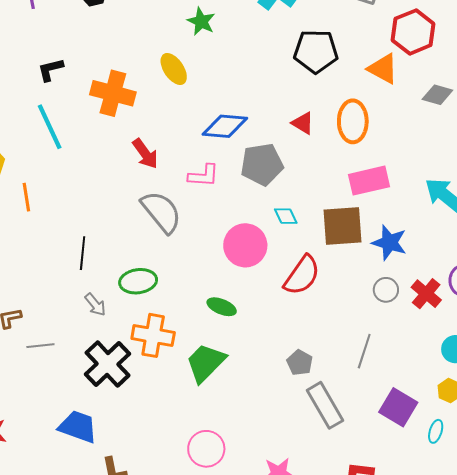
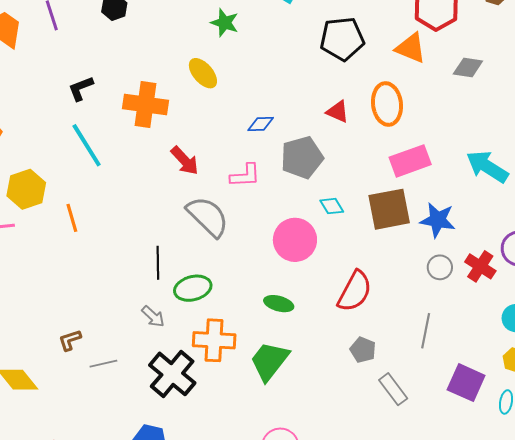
blue diamond: (225, 126) -> (261, 124), size x0.6
black line: (83, 253) -> (158, 263), moved
red semicircle: (302, 275) -> (355, 291), moved
gray rectangle: (325, 405) -> (393, 389), size x0.7

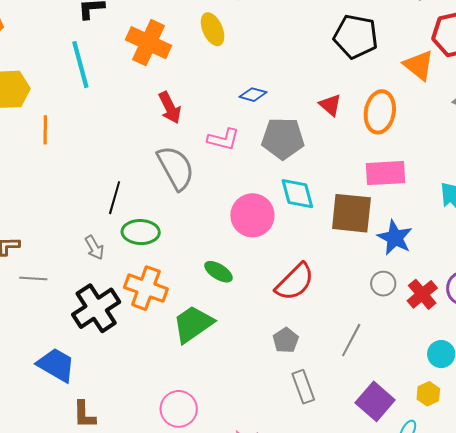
cyan diamond: (332, 206) -> (297, 194), size x1.5

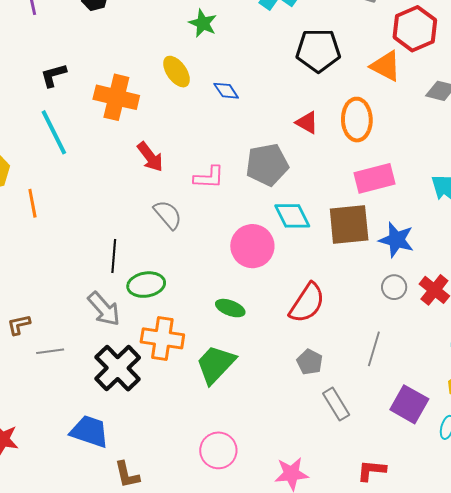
blue diamond: (253, 95) -> (226, 91), moved, turned 52
gray semicircle: (176, 168) -> (168, 215), size x0.7
gray arrow: (94, 248) -> (104, 309), size x1.5

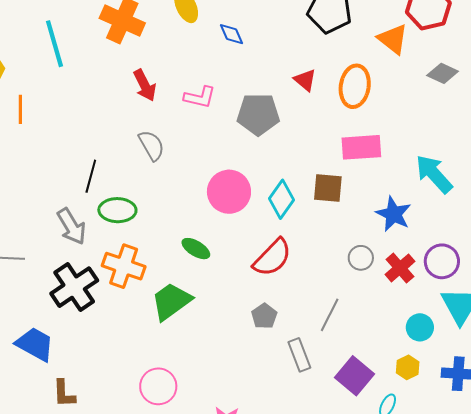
pink L-shape: (209, 177) -> (200, 97), moved
cyan diamond: (292, 216) -> (281, 199), moved, turned 51
brown square: (349, 224) -> (328, 188), size x0.7
blue star: (396, 240) -> (394, 214), moved
gray rectangle: (336, 404) -> (299, 355), moved

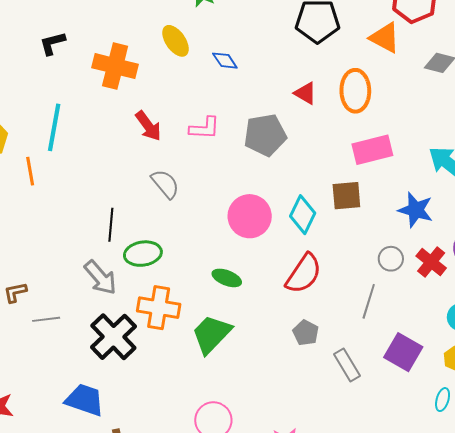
cyan line: (55, 44) -> (54, 127), moved, turned 36
gray line: (330, 315) -> (369, 301), moved
purple square: (354, 376) -> (403, 352), moved

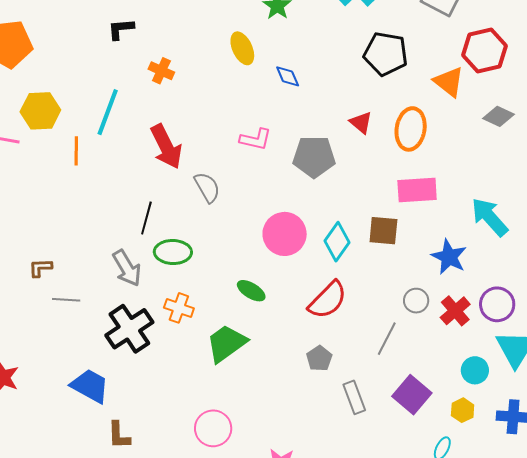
orange cross: (115, 66) -> (161, 71), moved, size x0.6
red arrow: (148, 126) -> (166, 147), moved, size x1.4
orange cross: (159, 308) -> (179, 308), size x0.7

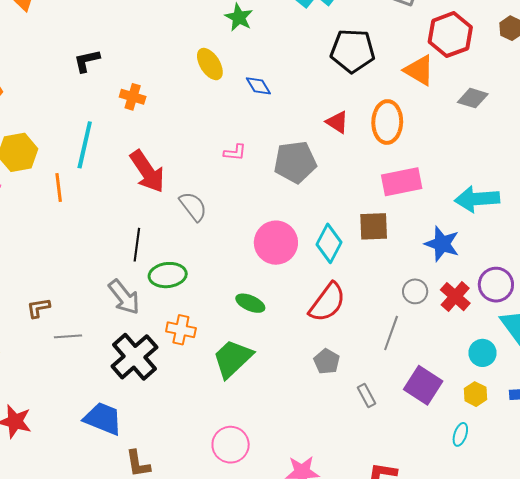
pink L-shape: (256, 139) -> (235, 152), size x0.7
cyan arrow: (490, 217) -> (477, 199), turned -45
gray rectangle: (354, 397) -> (366, 396), size x0.7

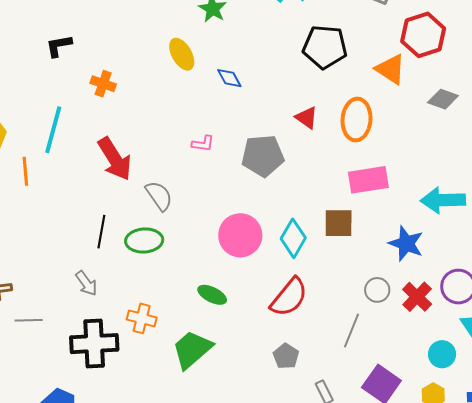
green ellipse: (168, 275) -> (144, 240), moved
gray arrow: (124, 297) -> (86, 283), size x0.7
black cross: (134, 357) -> (94, 344), turned 36

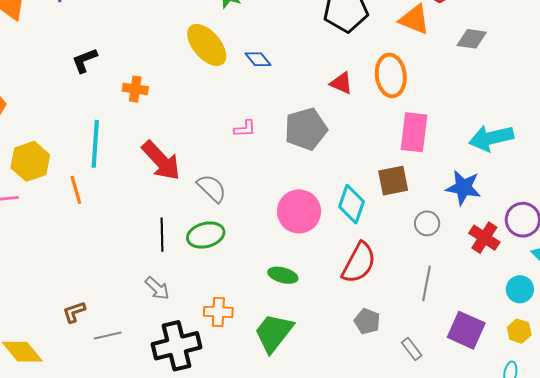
yellow ellipse: (182, 54) -> (207, 45), size x1.4
pink rectangle: (368, 180) -> (414, 132), turned -63
gray circle: (377, 290) -> (427, 223), moved

